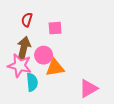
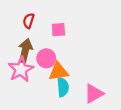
pink star: (20, 66) -> (21, 69), turned 30
cyan semicircle: (32, 82) -> (63, 87), moved

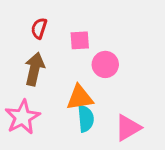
pink circle: (46, 58) -> (105, 64), moved
pink star: (21, 69) -> (22, 117), moved

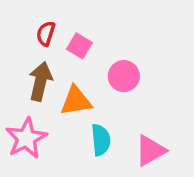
pink square: (80, 40) -> (79, 46), moved, turned 35
orange triangle: (80, 98) -> (76, 101), moved

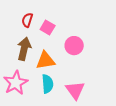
cyan semicircle: (101, 140) -> (48, 84), moved
pink triangle: (150, 151) -> (75, 90), moved, turned -36

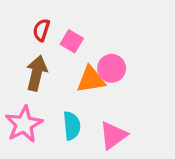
orange triangle: (45, 60) -> (91, 80), moved
pink triangle: (75, 90) -> (113, 135), turned 30

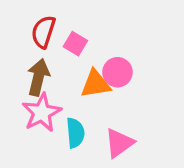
red semicircle: (41, 30) -> (43, 32), size x1.4
pink star: (24, 124) -> (42, 113), moved

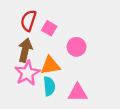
orange triangle: (96, 84) -> (50, 65), moved
pink triangle: (119, 143) -> (78, 93), turned 35

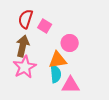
orange triangle: (50, 65) -> (58, 60), moved
cyan semicircle: (49, 86) -> (56, 74), moved

